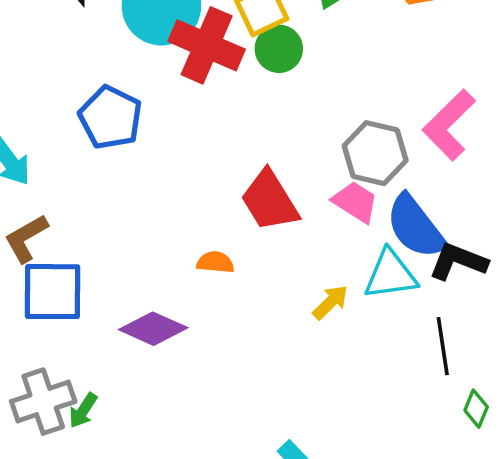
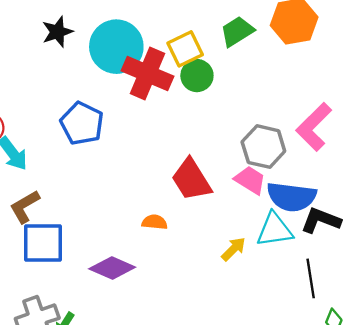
blue semicircle: (416, 227) -> (291, 197), turned -45

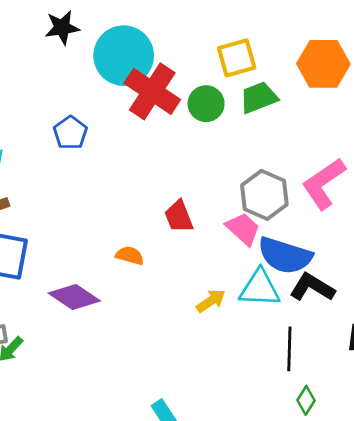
green trapezoid: (237, 31) -> (259, 98), moved
yellow square: (185, 49) -> (237, 58), moved
blue pentagon: (82, 123) -> (70, 133), size x0.7
red trapezoid: (191, 180) -> (179, 216), size x0.7

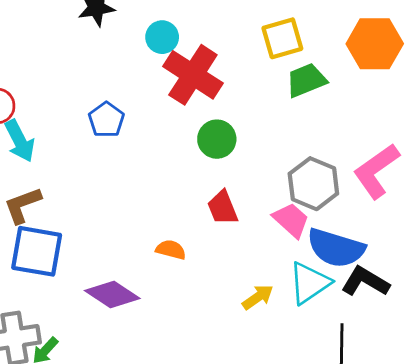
cyan circle: (124, 56) -> (162, 37), size x0.5
green circle: (206, 104) -> (217, 139), moved
cyan triangle: (260, 288) -> (309, 283), turned -36

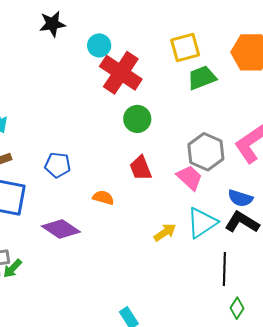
blue pentagon: (106, 120) -> (58, 165), moved, turned -30
blue semicircle: (336, 248) -> (240, 198), moved, size x0.6

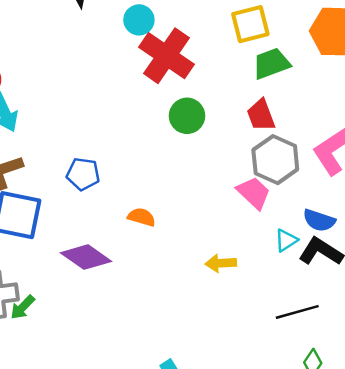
red trapezoid: (141, 168) -> (261, 115), moved
cyan triangle: (202, 223) -> (286, 240), moved, size x0.6
yellow arrow: (165, 232) -> (221, 263), turned -150
black line: (224, 269) -> (297, 312), turned 72

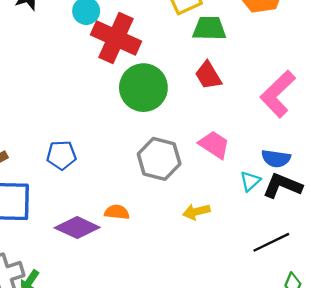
green trapezoid: (271, 64) -> (209, 28), turned 32
green circle: (187, 116) -> (143, 88), size x1.5
gray hexagon: (275, 160) -> (159, 159), moved
orange semicircle: (142, 217) -> (117, 212), moved

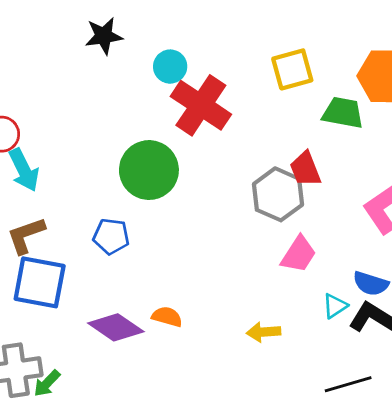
green trapezoid: (209, 28) -> (343, 113), moved
green circle: (143, 88) -> (149, 170), moved
pink trapezoid: (214, 145) -> (299, 254), turned 80
gray hexagon: (159, 159) -> (278, 194), moved

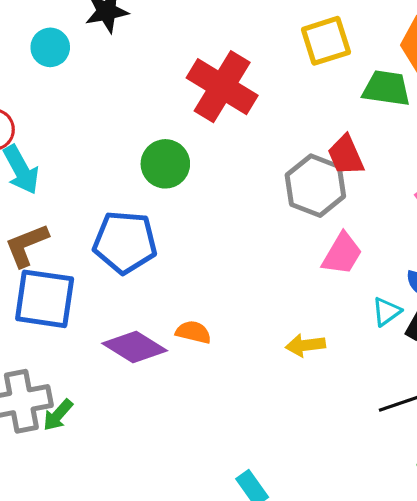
cyan circle: (170, 67) -> (50, 47), moved
green circle: (149, 170) -> (165, 164), size x0.7
blue pentagon: (111, 236) -> (125, 242), size x1.5

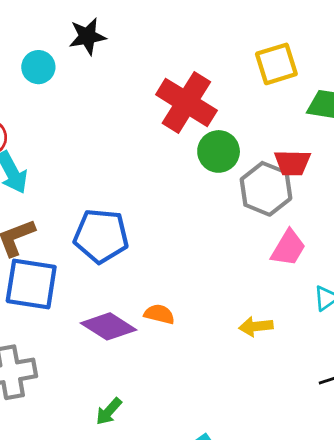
red trapezoid: (346, 155) -> (292, 163), turned -66
green circle: (165, 164) -> (219, 151), moved
green arrow: (58, 415) -> (109, 411), moved

